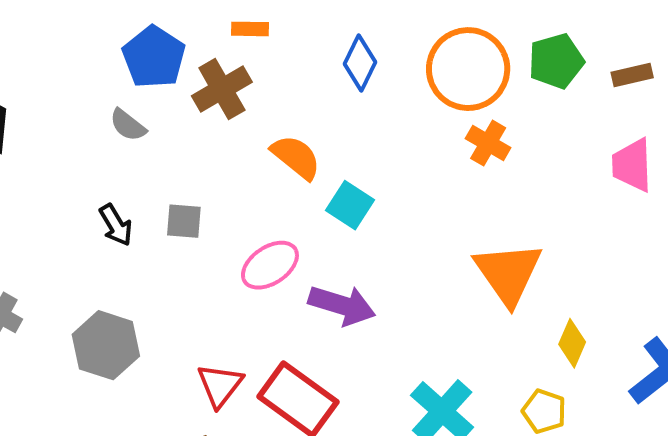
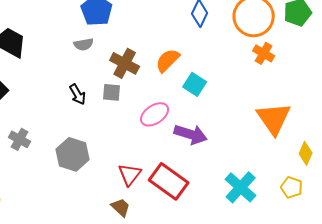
brown cross: (222, 89) -> (125, 63), moved, turned -32
gray semicircle: (128, 125) -> (84, 44), turned -48
orange semicircle: (296, 157) -> (168, 60), turned -84

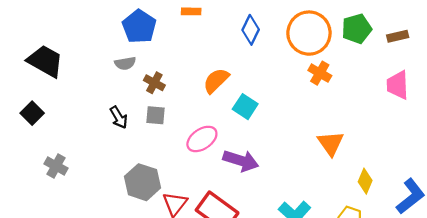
brown cross: (125, 63) -> (154, 83), moved, size x0.7
orange triangle: (274, 118) -> (331, 143), size x0.7
gray hexagon: (73, 154) -> (142, 182), moved

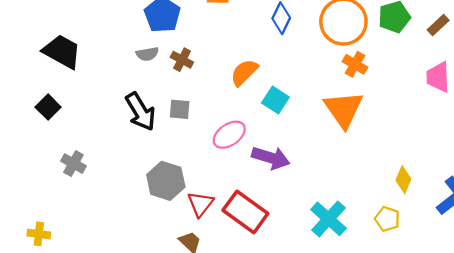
brown rectangle: (398, 36) -> (438, 25), turned -30
brown cross: (154, 83) -> (182, 60), moved
black arrow: (119, 117) -> (140, 112), size x1.6
orange triangle: (331, 143) -> (343, 109), moved, size x1.4

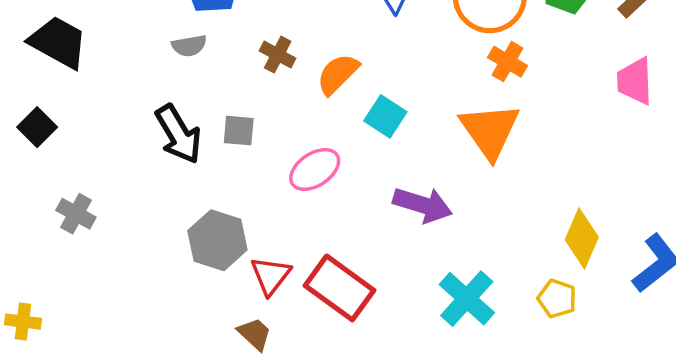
brown cross: (182, 60) -> (278, 55), moved
purple arrow: (271, 158) -> (423, 205), moved
yellow diamond: (403, 180) -> (582, 238), size x1.4

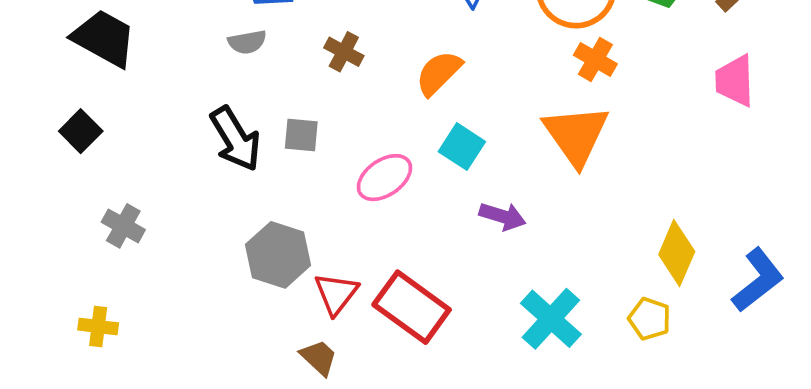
orange semicircle: (338, 74) -> (439, 73), moved
cyan square: (385, 116) -> (462, 147), moved
purple arrow: (423, 205) -> (503, 216), size x0.7
yellow cross: (23, 322) -> (98, 326), moved

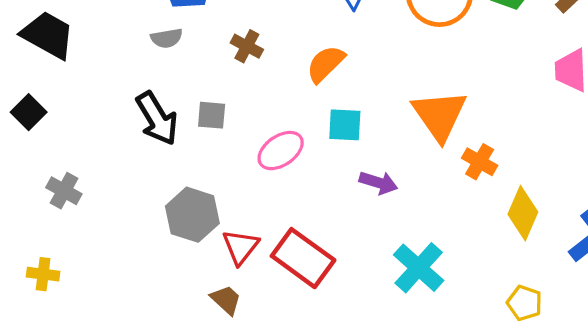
orange cross: (595, 59) -> (480, 162), moved
cyan square: (462, 147) -> (345, 125), turned -30
yellow pentagon: (650, 319) -> (525, 303), moved

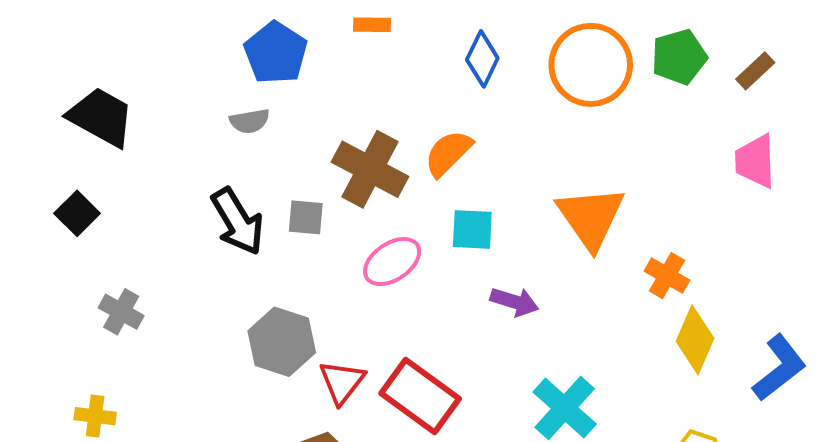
brown cross: (247, 46) -> (370, 169), moved, size x1.8
orange cross: (480, 162) -> (667, 276), moved

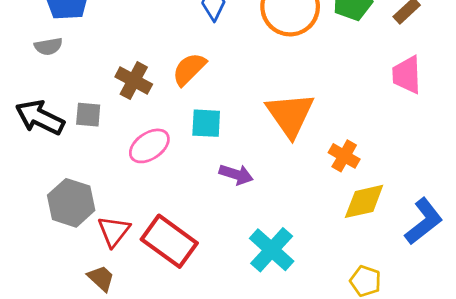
brown cross: (370, 169) -> (134, 81), size x0.7
black arrow: (238, 221) -> (40, 118), turned 147
yellow diamond: (695, 340) -> (364, 201), turned 54

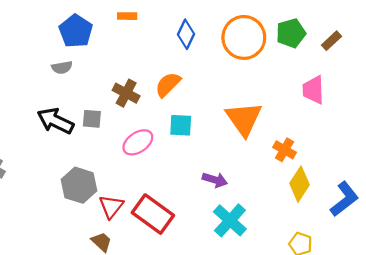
pink trapezoid: (407, 75) -> (313, 90), moved
purple arrow: (236, 174) -> (215, 180), moved
yellow diamond: (364, 201) -> (299, 184), turned -44

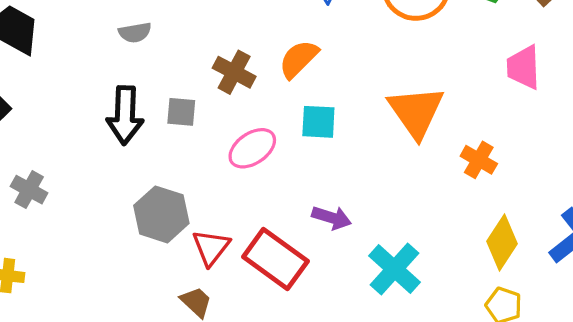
black arrow: (55, 121) -> (125, 115), turned -114
purple arrow: (215, 180) -> (332, 218), moved
yellow diamond: (299, 184) -> (502, 243), moved

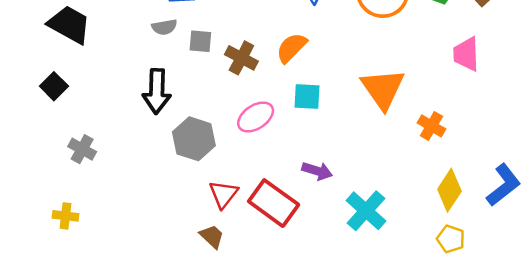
gray square: (181, 112) -> (200, 41), moved
gray hexagon: (161, 214) -> (194, 139), moved

